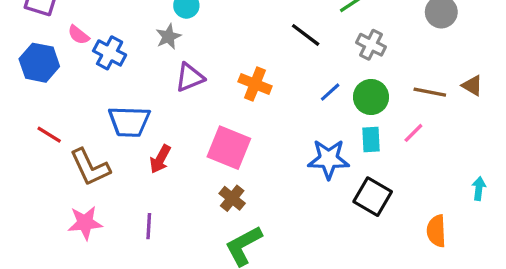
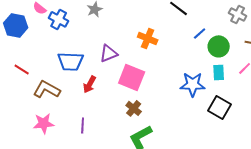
gray cross: (371, 45) -> (238, 14), moved
purple triangle: (190, 77) -> (109, 53), moved
blue line: (330, 92) -> (200, 33), moved
brown L-shape: (90, 167) -> (47, 89), turned 144

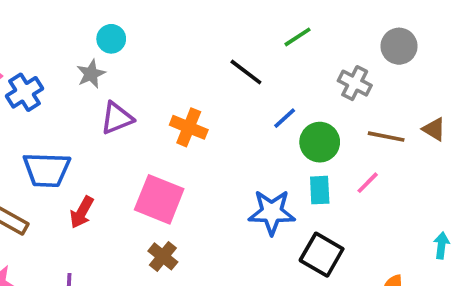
blue cross: (59, 19) -> (25, 92), turned 30
purple triangle: (109, 53) -> (117, 118), moved

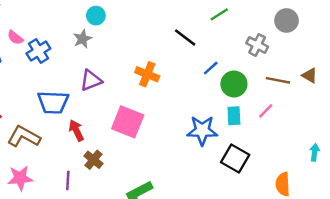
purple triangle: (117, 118) -> (91, 80), moved
red arrow: (82, 212) -> (76, 130), turned 125
brown cross: (163, 256) -> (93, 160), moved

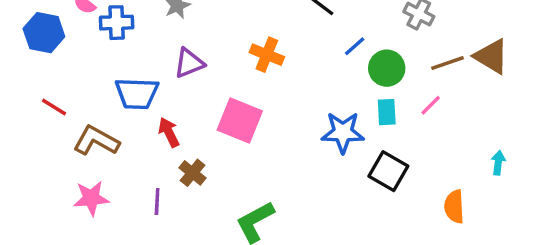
blue cross: (38, 51) -> (117, 23), turned 30
brown triangle: (310, 75) -> (491, 56), size x1.6
brown line: (278, 80) -> (448, 63), turned -30

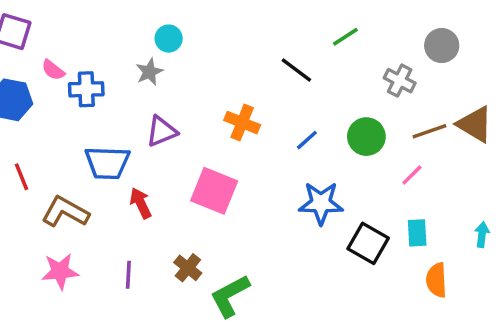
blue line: (355, 46) -> (307, 140), moved
red line: (54, 107) -> (22, 177), turned 36
cyan rectangle: (387, 112) -> (417, 233), moved
brown cross: (193, 173) -> (188, 268), moved

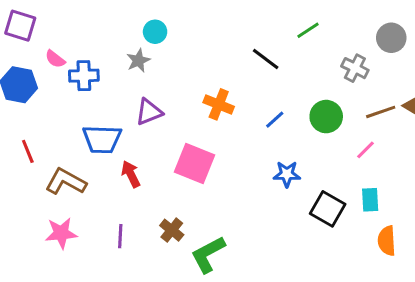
blue star: (321, 203) -> (287, 174), size x0.7

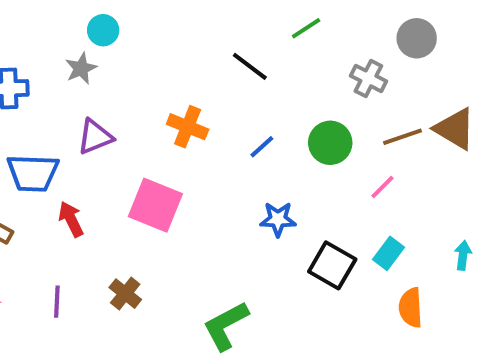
cyan rectangle: (370, 200) -> (389, 253), turned 40
green L-shape: (208, 254) -> (226, 326), moved

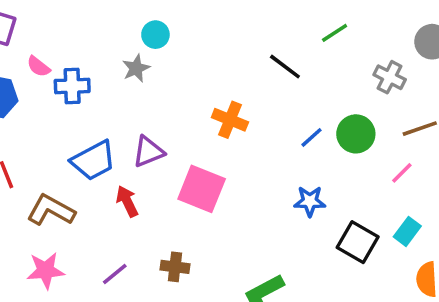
purple triangle: (95, 137) -> (148, 152), moved
blue line: (262, 147) -> (312, 137), moved
blue trapezoid: (33, 173) -> (93, 161), turned -30
brown cross: (125, 294) -> (175, 267), turned -32
purple line: (57, 302) -> (115, 274), turned 48

